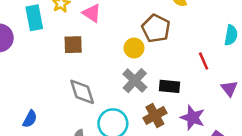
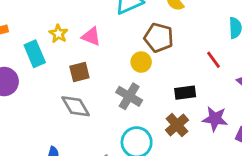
gray cross: (135, 81) -> (129, 96), moved
gray diamond: (82, 92) -> (76, 106), moved

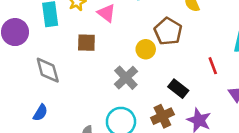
black rectangle: (185, 93) -> (178, 89), turned 30
gray diamond: (76, 106) -> (48, 70), moved

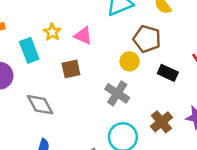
black rectangle: (178, 89) -> (168, 73), moved

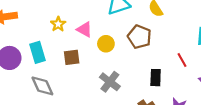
cyan rectangle: (29, 50) -> (38, 52), moved
yellow circle: (130, 61) -> (106, 44), moved
black rectangle: (168, 73) -> (156, 78), moved, turned 63

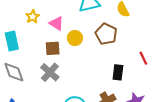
brown square: (72, 57) -> (53, 48), moved
gray cross: (110, 82) -> (50, 72), moved

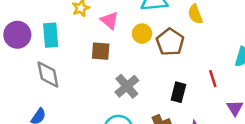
yellow circle: (75, 38) -> (142, 34), moved
gray cross: (50, 72) -> (127, 86), moved

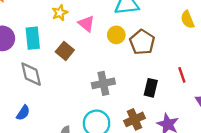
yellow semicircle: (195, 14) -> (188, 19), moved
brown square: (101, 51) -> (65, 51), moved, turned 36
gray cross: (127, 86) -> (103, 83), turned 30

